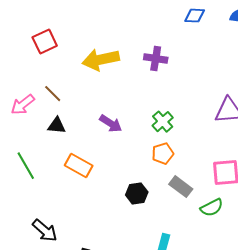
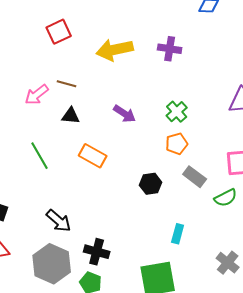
brown line: (53, 94) -> (67, 84), turned -30

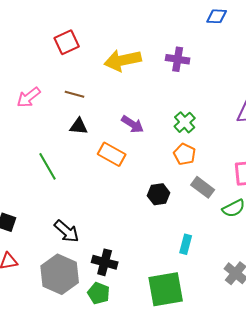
pink arrow: (37, 95) -> (29, 97), moved
orange pentagon: (177, 144) -> (185, 154), turned -30
orange rectangle: (93, 156) -> (112, 154), moved

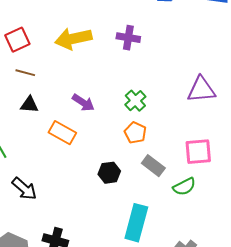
red square: (67, 42) -> (17, 40), moved
black arrow: (67, 231) -> (24, 189), moved
cyan rectangle: (186, 244) -> (136, 223), size x1.8

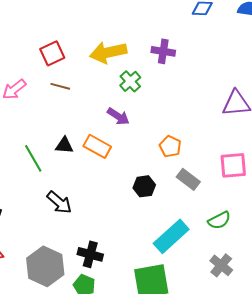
green cross: (135, 101) -> (130, 81), moved
black triangle: (29, 105) -> (64, 145), moved
green semicircle: (184, 187) -> (219, 220), moved
cyan rectangle: (136, 223) -> (171, 236), turned 33

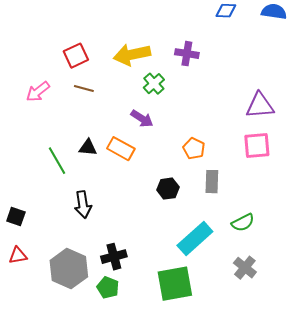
pink square: (233, 165) -> (257, 146), moved
gray rectangle: (188, 179) -> (212, 182), turned 55
black arrow: (59, 202) -> (83, 205), turned 40
black cross: (90, 254) -> (114, 257), turned -30

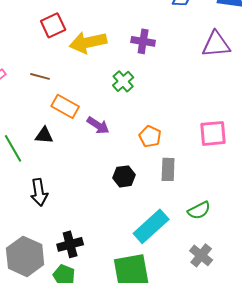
red square: (76, 56) -> (53, 25), moved
green cross: (154, 84) -> (123, 81), moved
purple triangle: (260, 106) -> (216, 44), moved
purple arrow: (142, 119) -> (98, 125), moved
orange rectangle: (121, 149) -> (65, 106), moved

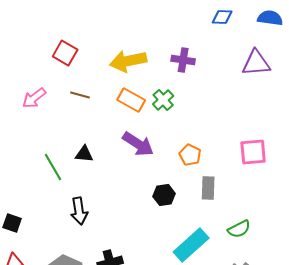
red square: (53, 25) -> (65, 53), moved, turned -35
orange rectangle: (65, 106) -> (131, 100), moved
purple arrow: (98, 125) -> (138, 144), size x1.4

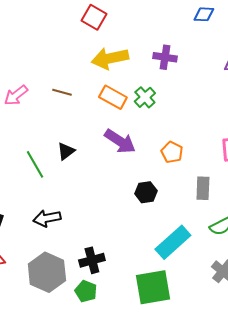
red square: (65, 53) -> (94, 17), moved
black triangle: (84, 154) -> (66, 151), turned -42
gray rectangle: (208, 188) -> (203, 188), moved
black arrow: (79, 211) -> (47, 218), moved, turned 88

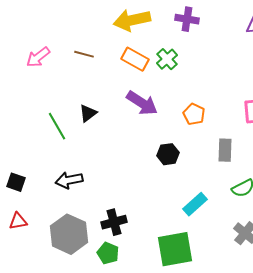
cyan rectangle: (173, 242) -> (195, 204), size x0.7

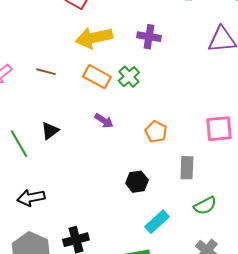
purple arrow: (142, 103) -> (104, 121), size x0.6
black hexagon: (168, 154) -> (137, 182), moved

